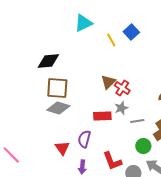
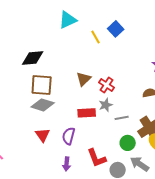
brown triangle: (108, 82) -> (84, 79), moved
red triangle: (62, 148) -> (43, 135), moved

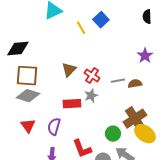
gray line: (122, 118) -> (118, 81), moved

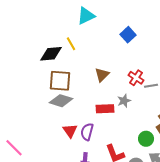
blue square: (101, 20) -> (128, 35), moved
yellow line: (81, 28) -> (71, 44), moved
red cross: (92, 76) -> (136, 78), moved
red triangle: (28, 126) -> (70, 131), moved

